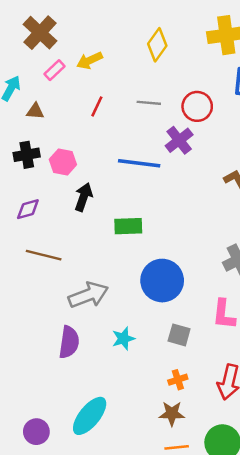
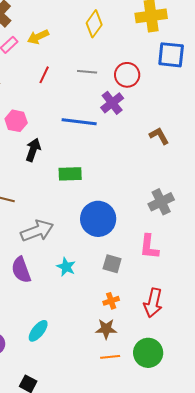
cyan star: (123, 339) -> (66, 267), turned -30
purple semicircle: (69, 342) -> (21, 270), turned 152
cyan ellipse: (90, 416) -> (38, 331), size x0.7

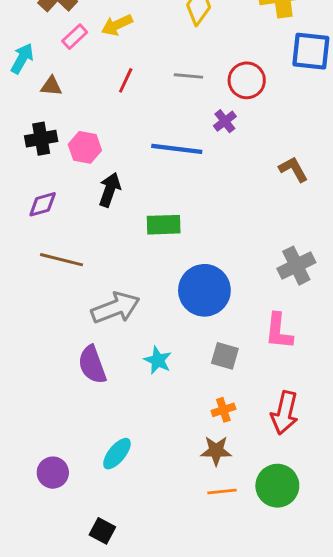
purple cross: (112, 103) -> (225, 121), size x0.7

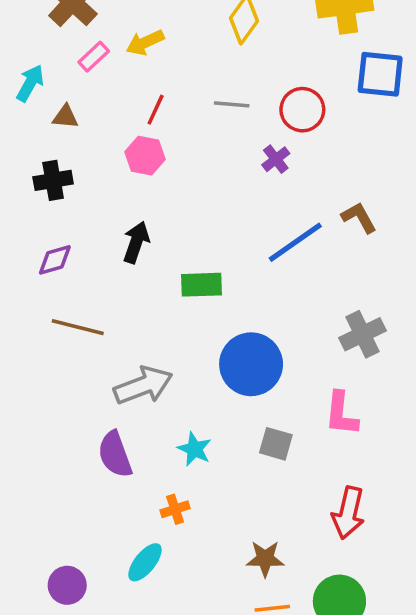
pink hexagon: (85, 147) -> (145, 156), moved
blue line: (177, 149) -> (295, 242), moved, turned -42
orange cross: (223, 410) -> (175, 509), moved

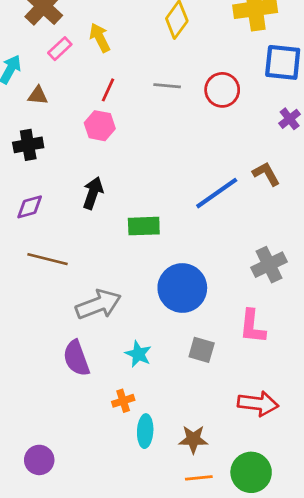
yellow arrow: (145, 42) -> (100, 38), turned 88
purple cross: (276, 159) -> (290, 119), moved
red arrow: (348, 513) -> (258, 404), turned -96
cyan ellipse: (145, 562) -> (145, 431), moved, turned -36

